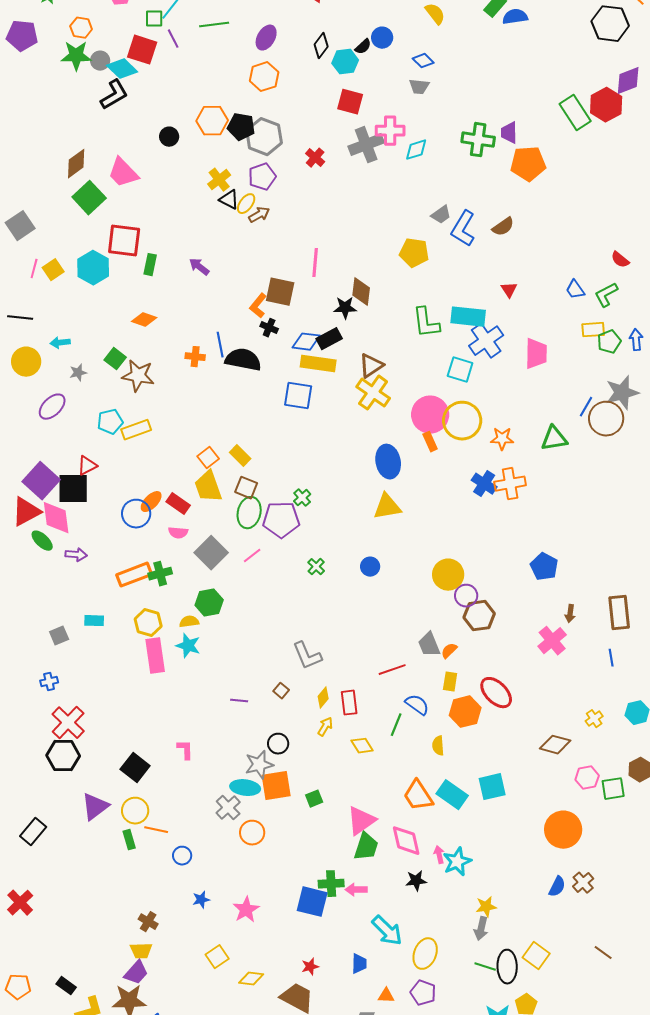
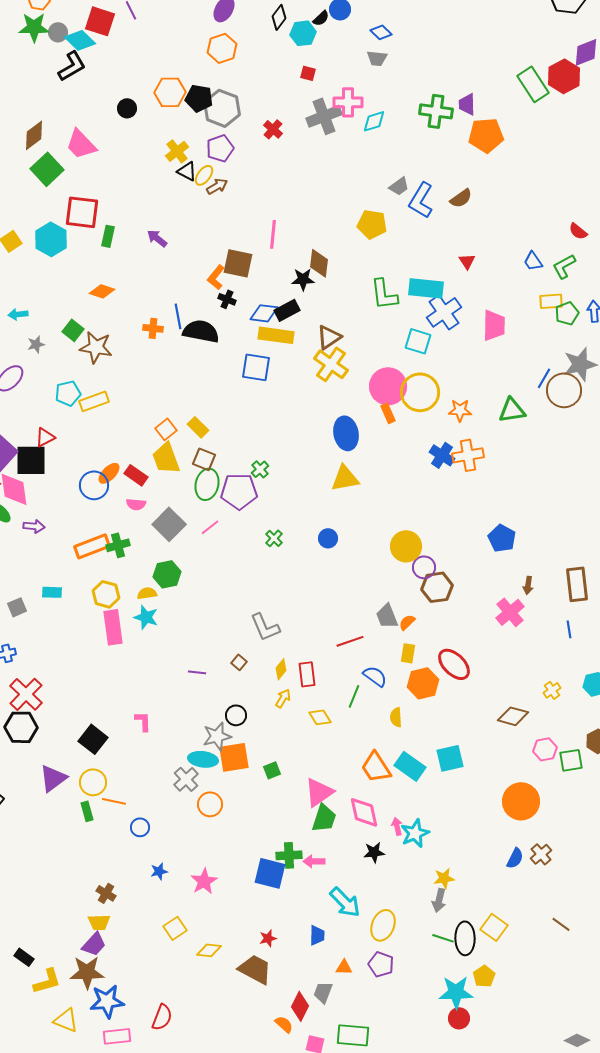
red square: (350, 102) -> (308, 73), size x0.6

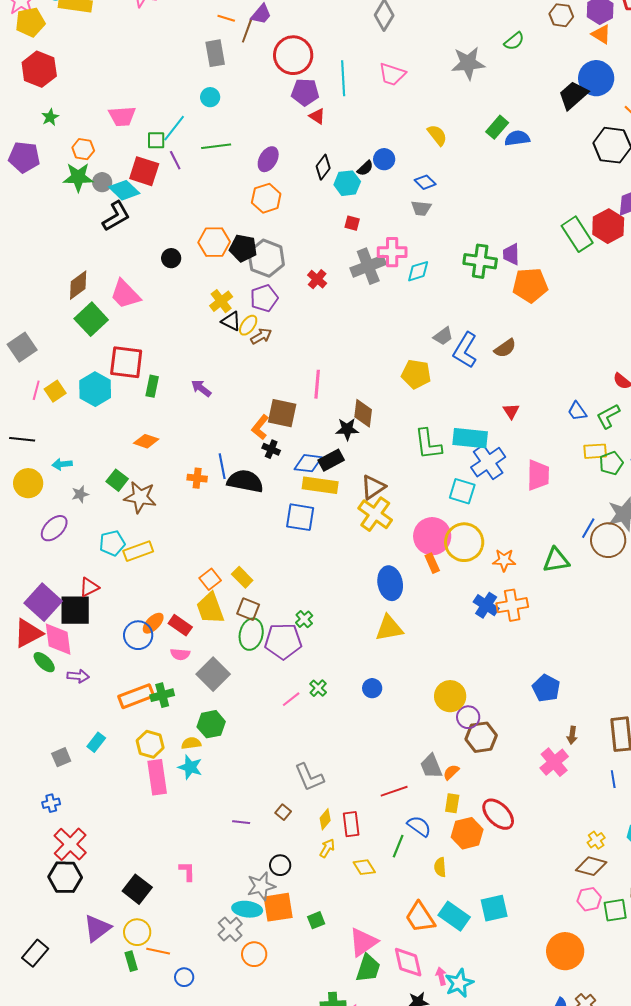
pink line: (210, 527) -> (291, 699), moved
cyan rectangle: (52, 592) -> (96, 742), turned -54
brown diamond: (513, 716) -> (591, 866), moved

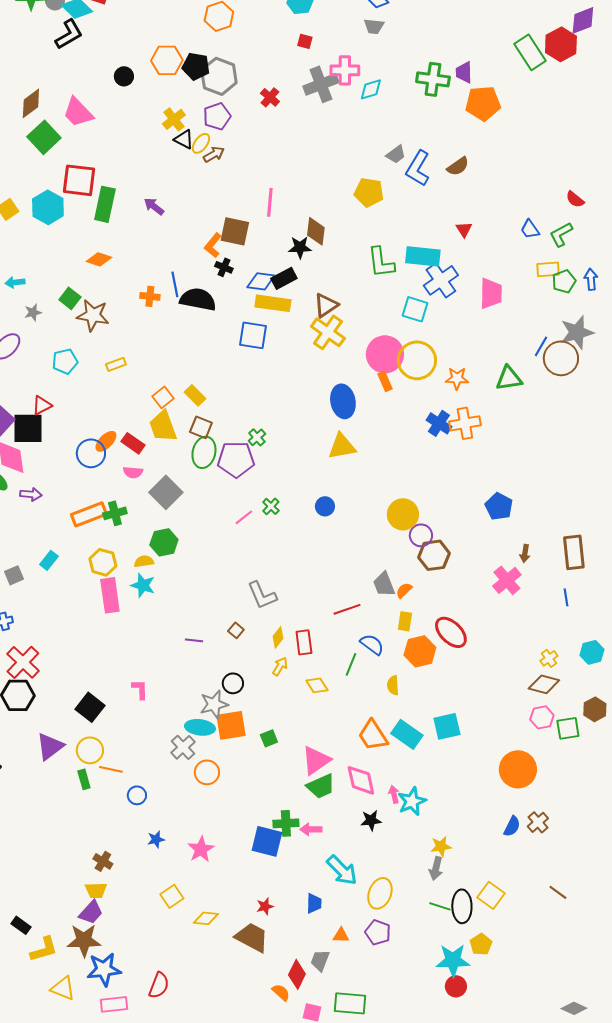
green rectangle: (152, 386) -> (105, 204), size x1.6
yellow rectangle: (138, 551) -> (116, 364), moved, size x0.7
green trapezoid: (368, 968) -> (321, 786), turned 48

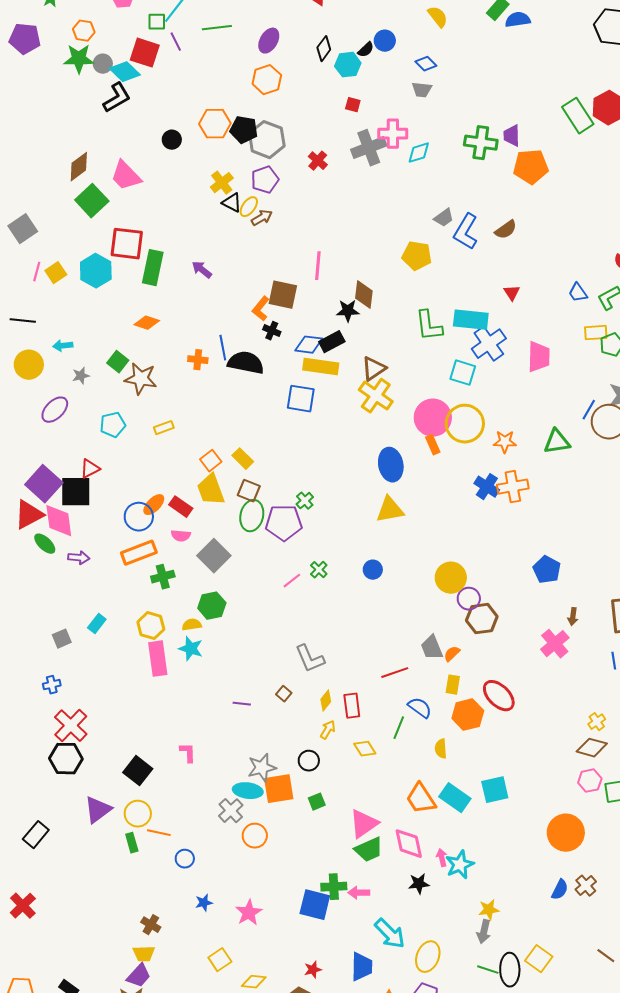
orange rectangle: (89, 514) -> (139, 553), moved
black circle: (233, 683) -> (309, 761), moved
blue trapezoid: (314, 903) -> (362, 967), size x1.4

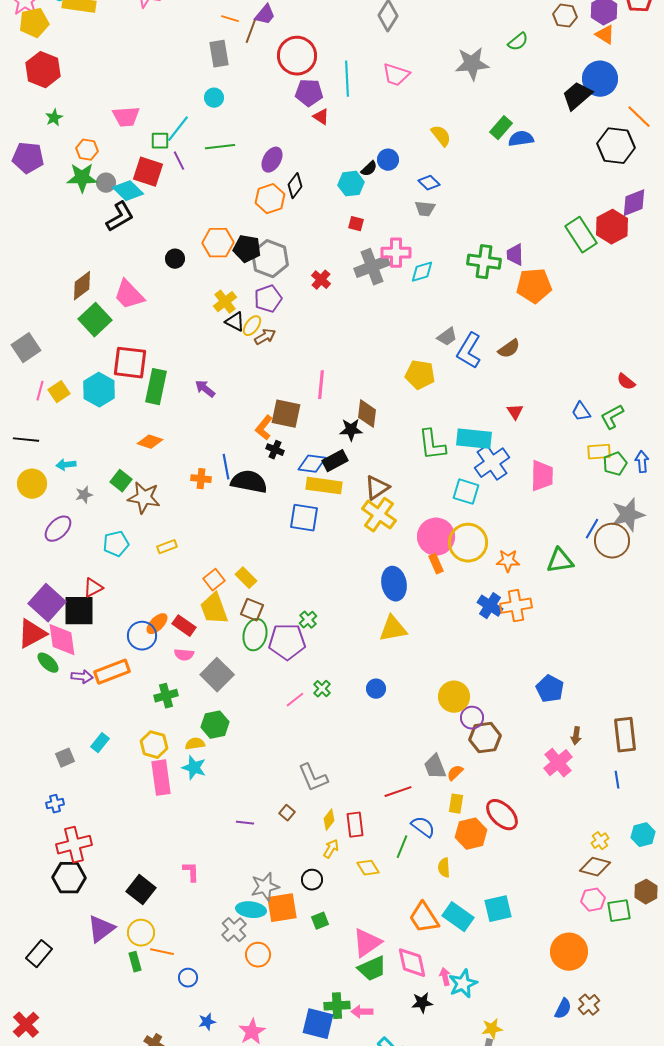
black diamond: (324, 49) -> (295, 186), moved
orange rectangle: (139, 553) -> (112, 672), moved
red cross: (71, 726) -> (74, 845), turned 32

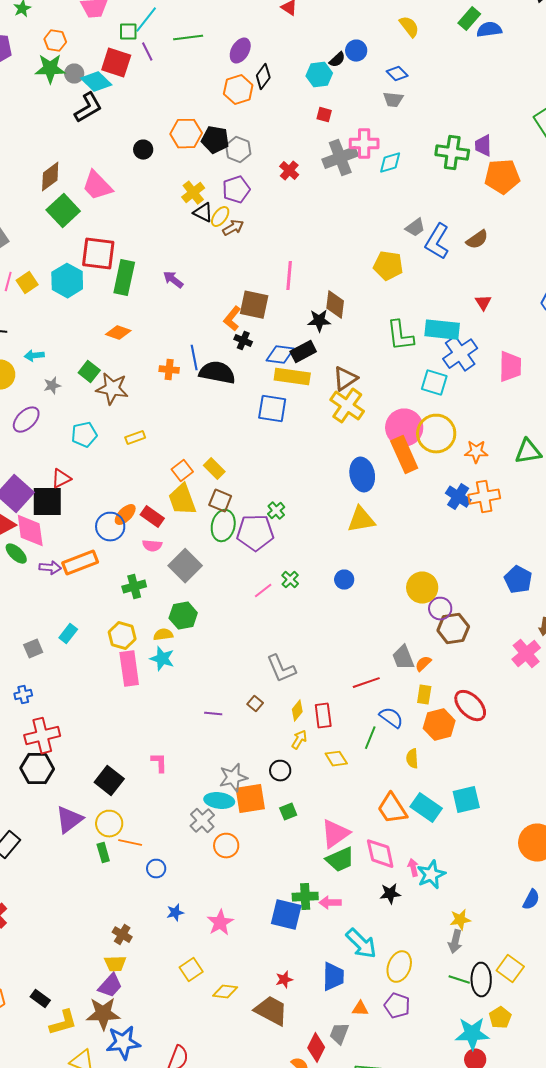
gray hexagon: (270, 259) -> (238, 150), size x0.7
orange rectangle: (436, 564) -> (404, 455), size x1.8

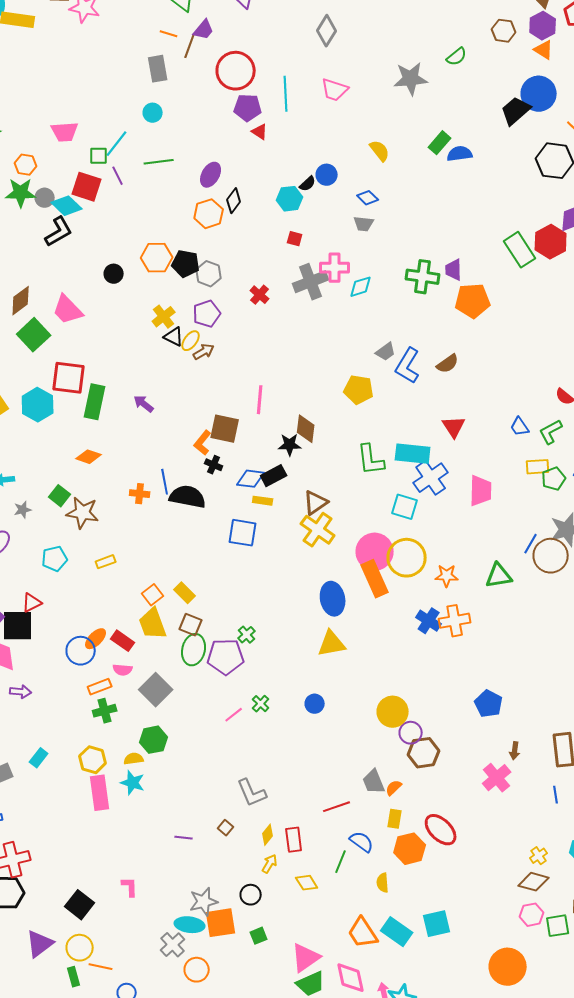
red triangle: (483, 303) -> (454, 427), size x1.4
yellow rectangle: (292, 377) -> (263, 501), size x0.6
orange rectangle: (80, 563) -> (100, 687), moved, size x0.7

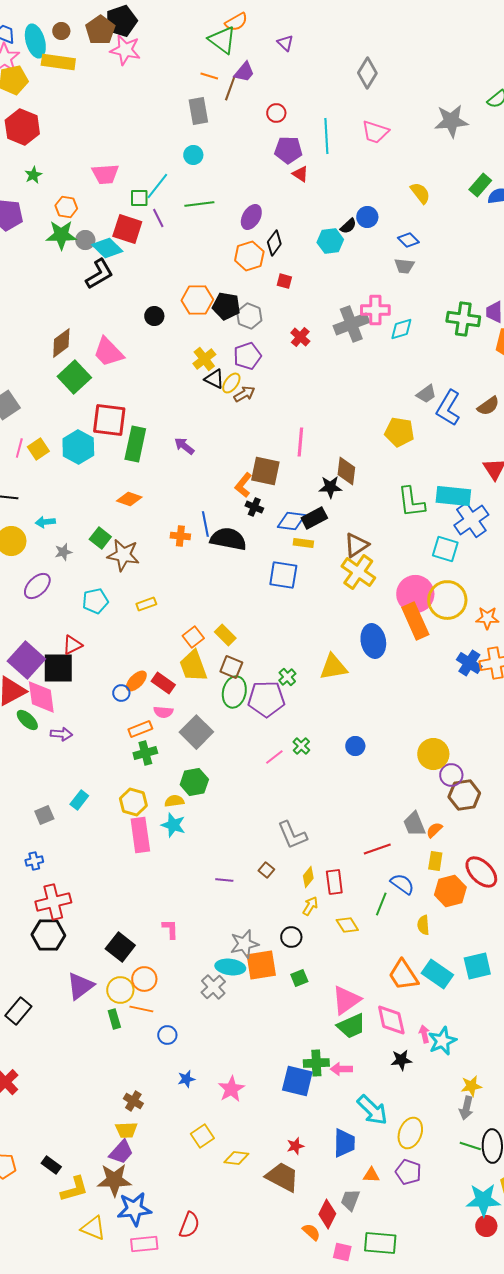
red circle: (236, 71) -> (276, 113), size x0.5
red square: (295, 239) -> (284, 281), moved
yellow triangle: (332, 644) -> (333, 667), moved
blue circle: (81, 651) -> (121, 693), size x0.6
orange circle: (197, 970) -> (144, 979), moved

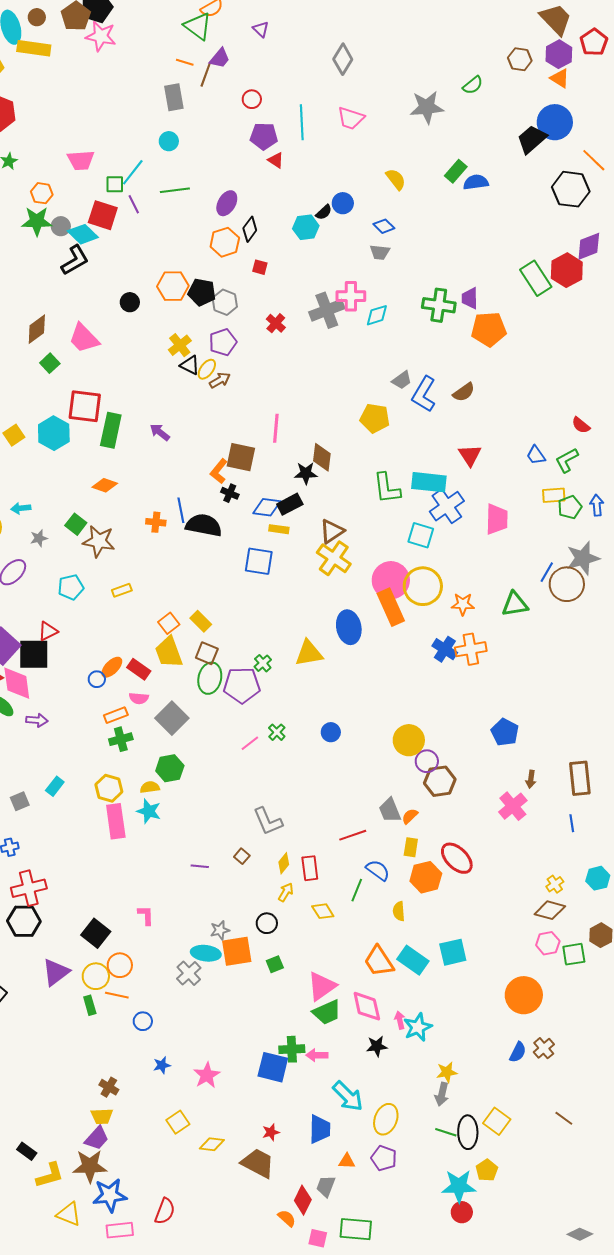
green square: (74, 377) -> (50, 363), size x0.6
gray star: (244, 944) -> (220, 930), size x0.7

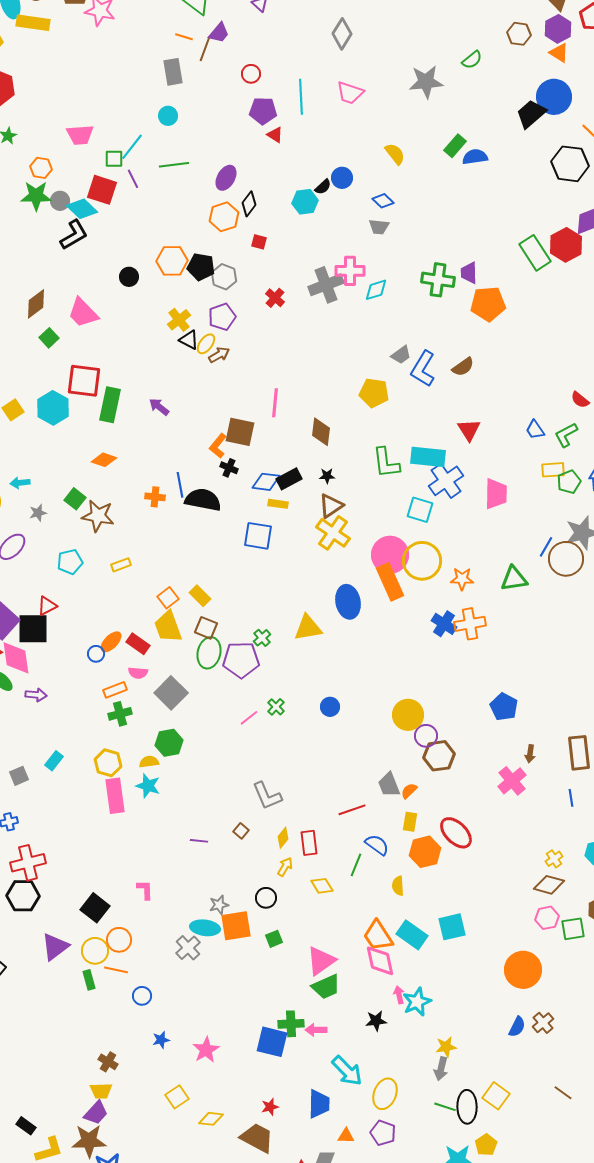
black star: (306, 473) -> (327, 476), moved, size x0.7
pink diamond: (367, 1006) -> (380, 961), moved

